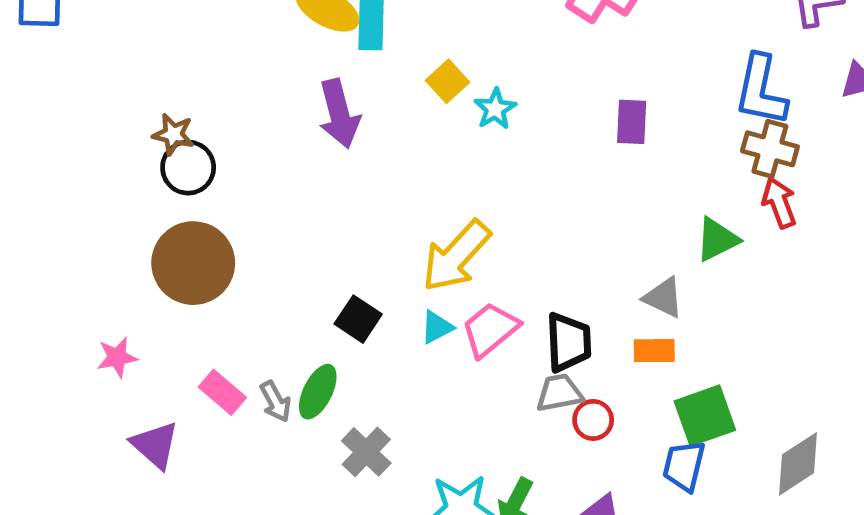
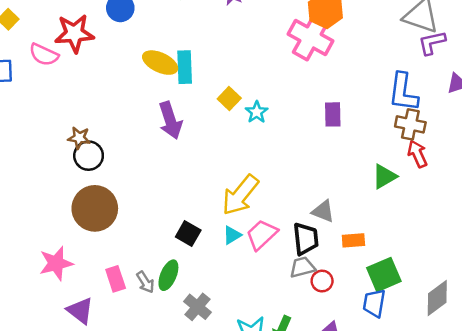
gray triangle: (663, 298) -> (323, 211), moved
pink star: (117, 357) -> (56, 263), size x1.5
pink rectangle: (222, 392) -> (116, 279), turned 35

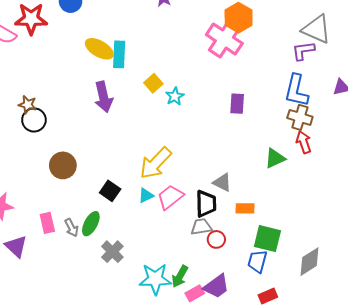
purple L-shape: (432, 43) -> (303, 51), moved
brown circle: (95, 208) -> (63, 165), moved, size x0.7
green square: (384, 275) -> (267, 239), turned 32

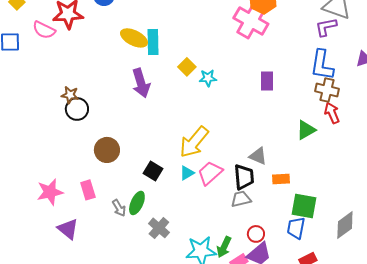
cyan star: (175, 96) -> (208, 78), turned 30
pink rectangle: (47, 223) -> (88, 190), moved
red circle: (216, 239) -> (256, 234), moved

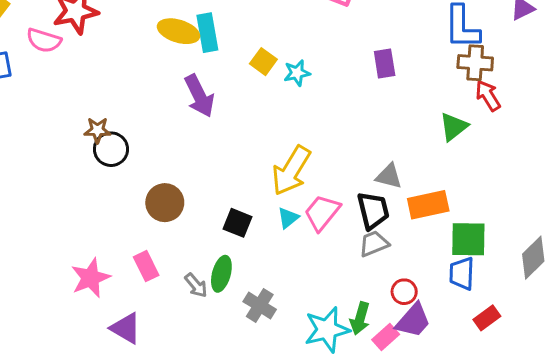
orange rectangle: (281, 179) -> (428, 205), size x1.5

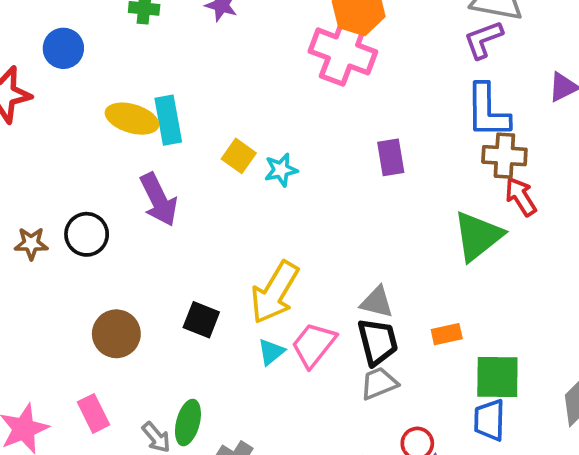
green triangle: (454, 127) -> (478, 236), size x1.4
black circle: (111, 149) -> (87, 234), moved
gray triangle: (389, 176) -> (377, 302), moved
orange rectangle: (428, 205) -> (447, 334), size x0.6
black square: (238, 223) -> (201, 320), moved

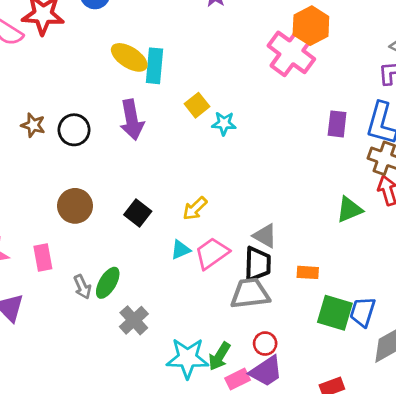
purple rectangle: (391, 157) -> (337, 124), moved
green triangle: (478, 236) -> (349, 210), size x0.7
yellow arrow: (275, 292) -> (195, 208), size x0.6
gray trapezoid: (379, 383) -> (250, 293), size x1.4
blue trapezoid: (489, 420) -> (363, 312), moved

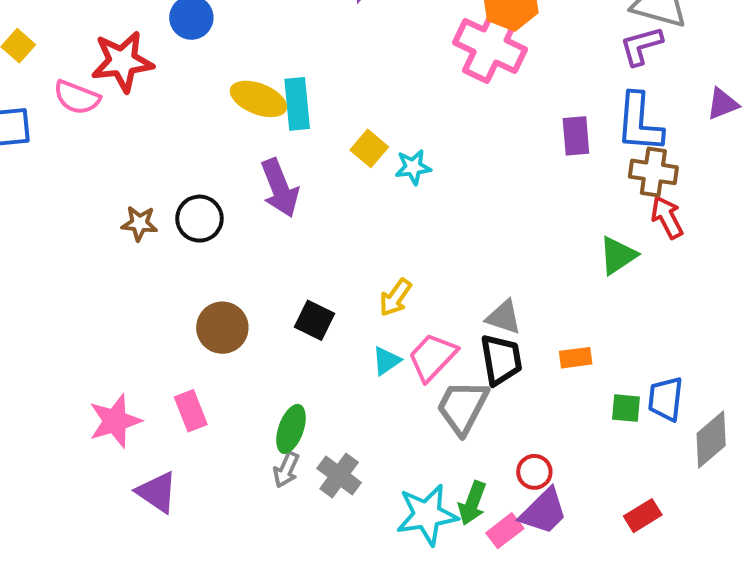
gray arrow: (82, 287) -> (286, 470), moved, turned 60
gray trapezoid: (250, 293) -> (463, 407), moved, turned -45
green square: (335, 313) -> (626, 408), size x0.6

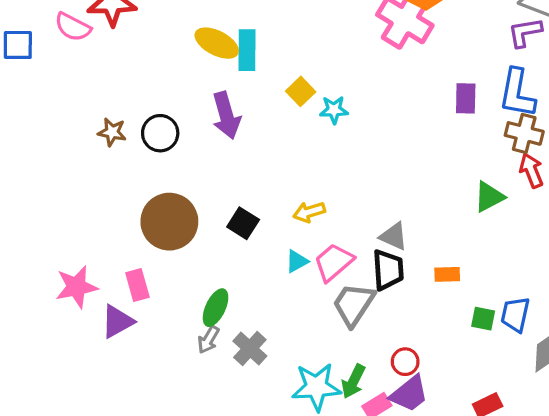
yellow arrow: (395, 298) -> (309, 212), turned 32
brown circle: (222, 328) -> (169, 222), size x1.4
purple triangle: (157, 492) -> (117, 321), moved, turned 51

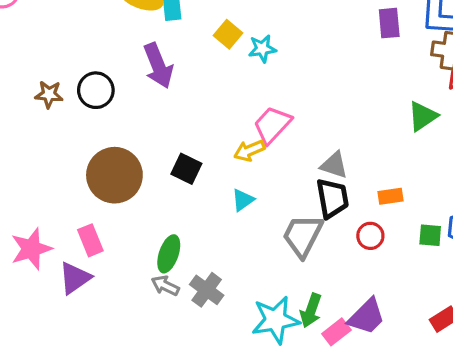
pink trapezoid: (334, 262) -> (272, 125), moved
gray arrow: (208, 340) -> (165, 286), turned 92
red circle: (405, 362) -> (370, 236), moved

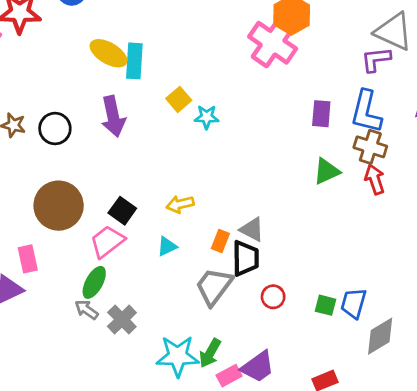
green triangle: (423, 116) -> (326, 171), moved
pink trapezoid: (272, 125) -> (107, 242), moved
orange rectangle: (390, 196) -> (220, 241), moved, turned -70

